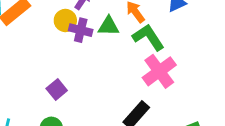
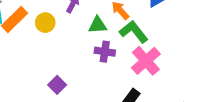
yellow circle: (65, 20) -> (45, 23), moved
purple cross: (81, 30) -> (105, 52), moved

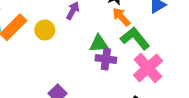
green triangle: (98, 25) -> (99, 44), moved

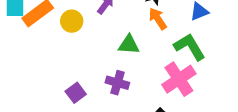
green L-shape: (135, 38) -> (190, 47), moved
purple cross: (106, 59) -> (117, 83), moved

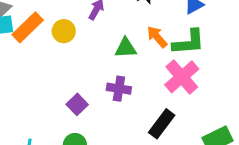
orange arrow: (158, 19) -> (157, 37), moved
green L-shape: (190, 47) -> (189, 42), turned 124

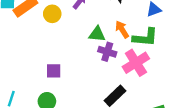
purple cross: (119, 89) -> (107, 52), moved
purple square: (77, 104) -> (54, 71), turned 35

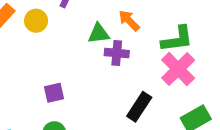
green L-shape: (145, 37) -> (177, 39), moved
pink cross: (136, 63) -> (178, 69), moved

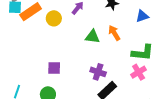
purple cross: (117, 53) -> (98, 72), moved
pink cross: (178, 69) -> (139, 72), size x0.7

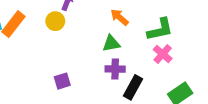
yellow circle: (54, 18) -> (55, 21), moved
green triangle: (92, 37) -> (111, 43), moved

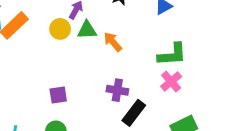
orange arrow: (119, 17) -> (113, 42), moved
green triangle: (111, 43) -> (87, 30), moved

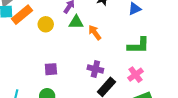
yellow circle: (60, 29) -> (46, 24), moved
pink cross: (171, 81) -> (136, 75), moved

